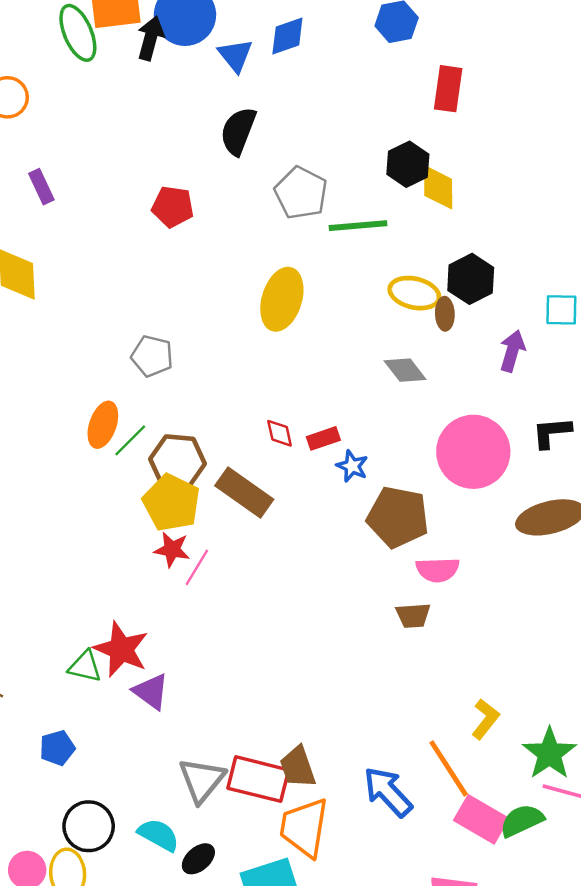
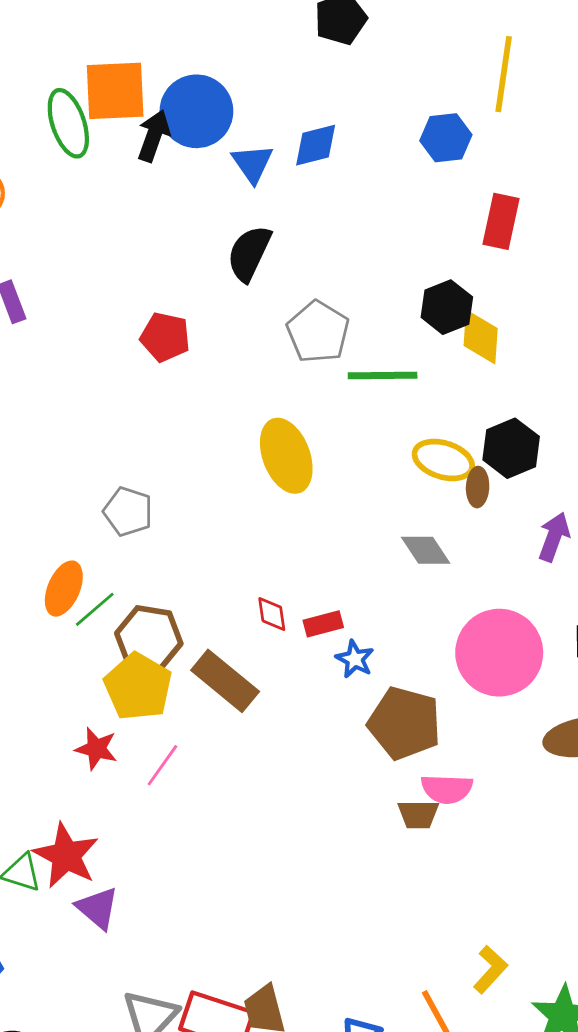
yellow ellipse: (282, 299) -> (286, 456), turned -42
red star: (172, 550) -> (96, 749), moved
brown trapezoid: (413, 615) -> (418, 814), moved

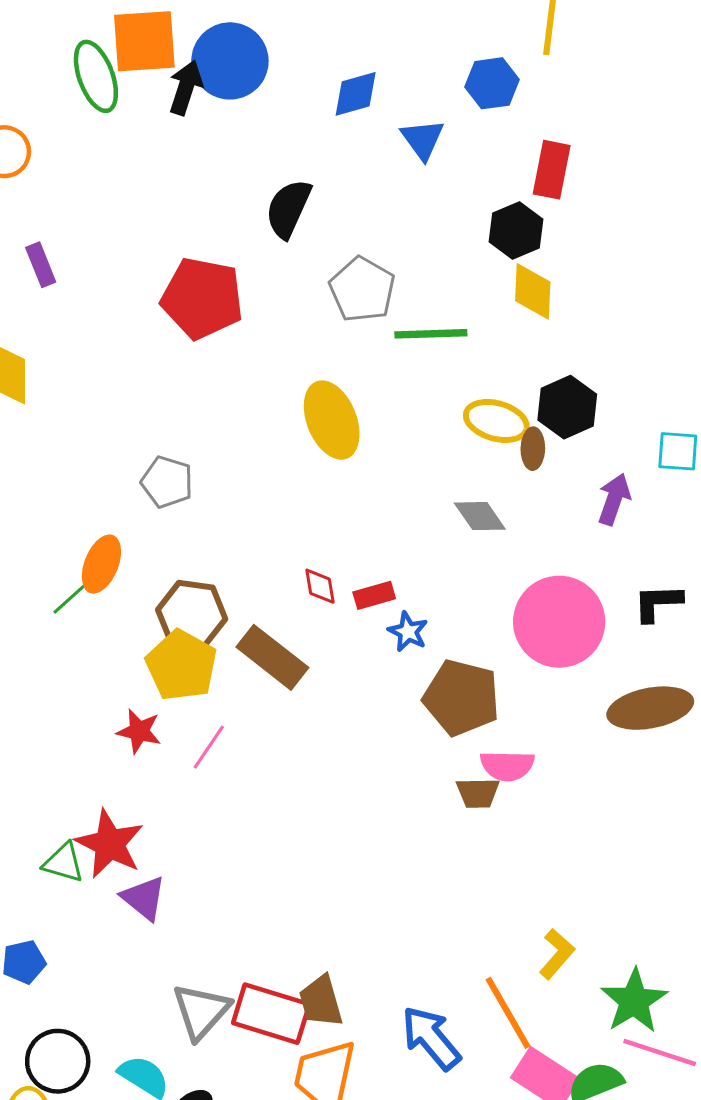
blue triangle: (252, 163) -> (423, 139), moved
black hexagon: (447, 307) -> (516, 231), moved
red pentagon: (165, 337) -> (202, 298), size x1.6
green line: (95, 609) -> (73, 596), moved

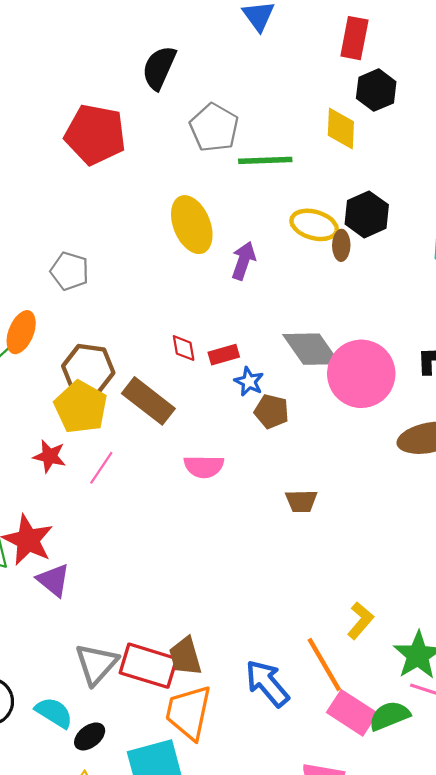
black hexagon: (516, 231) -> (376, 90), moved
purple arrow: (614, 499) -> (243, 261), moved
gray diamond: (480, 516) -> (311, 349), moved, size x1.5
brown pentagon: (461, 698) -> (272, 411), moved, size x0.6
pink semicircle: (507, 766) -> (204, 466), moved

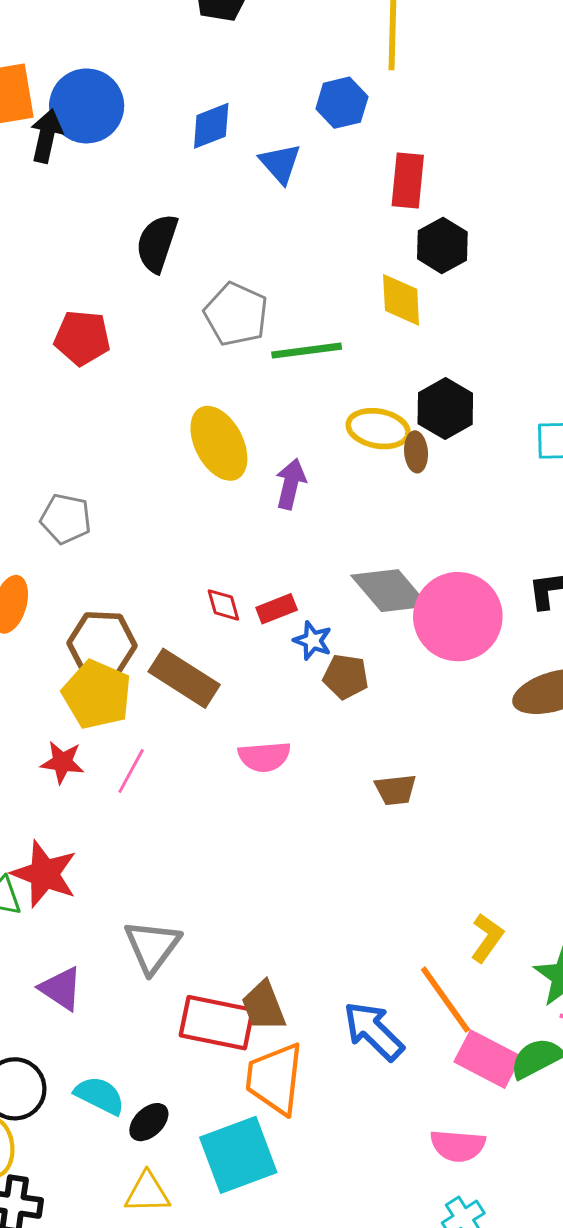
red pentagon: (95, 134) -> (82, 338), size x0.7
purple triangle: (53, 580) -> (61, 989), moved
gray triangle: (96, 664) -> (152, 946), moved

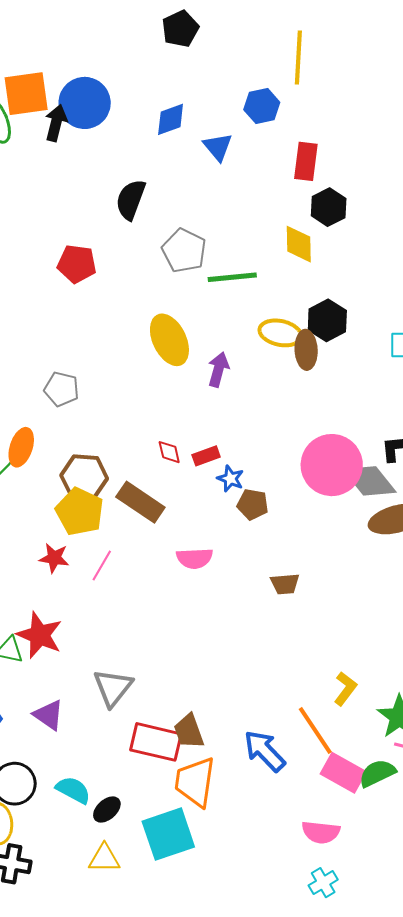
brown ellipse: (416, 452) -> (306, 350), size x1.4
gray diamond: (390, 591) -> (370, 481), moved

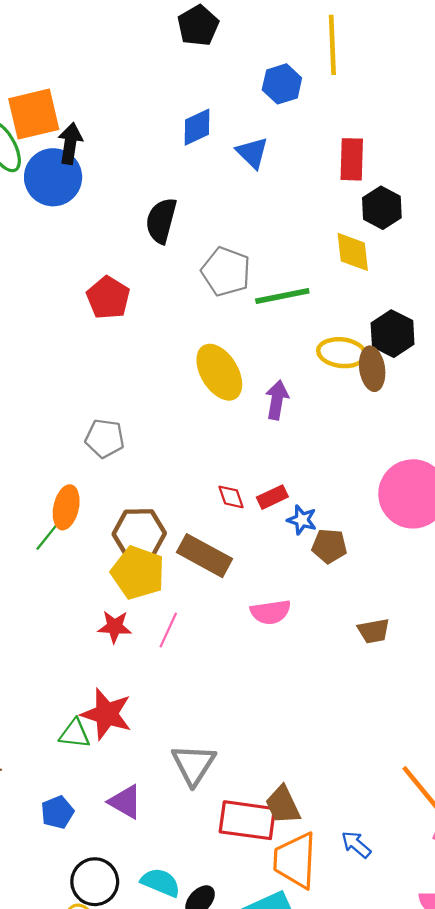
blue circle: (85, 103) -> (53, 177), moved
blue hexagon: (262, 106) -> (282, 84), moved
red pentagon: (77, 264) -> (108, 298), turned 30
blue arrow: (265, 751) -> (356, 845), moved, size x0.6

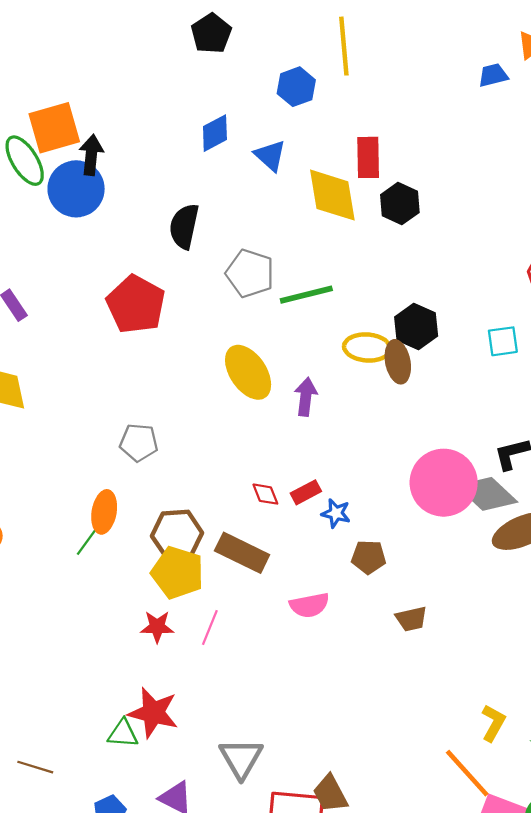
yellow diamond: (353, 252) -> (332, 195), moved, size x1.4
red pentagon: (108, 298) -> (136, 304), size x1.4
brown pentagon: (329, 546) -> (369, 557), moved

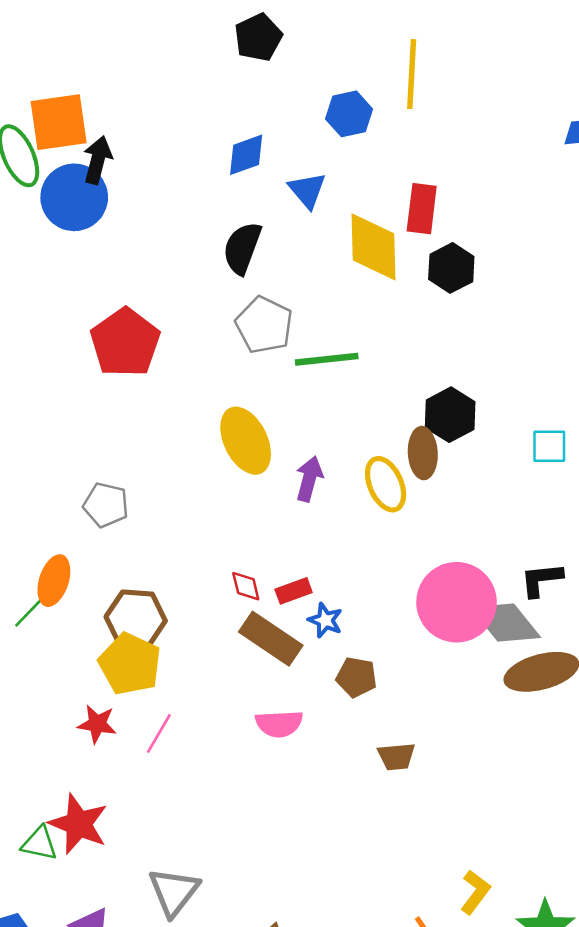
black semicircle: (184, 226) -> (242, 248), moved
yellow ellipse: (367, 347) -> (386, 484), moved, turned 54
brown rectangle: (242, 553) -> (271, 639), moved

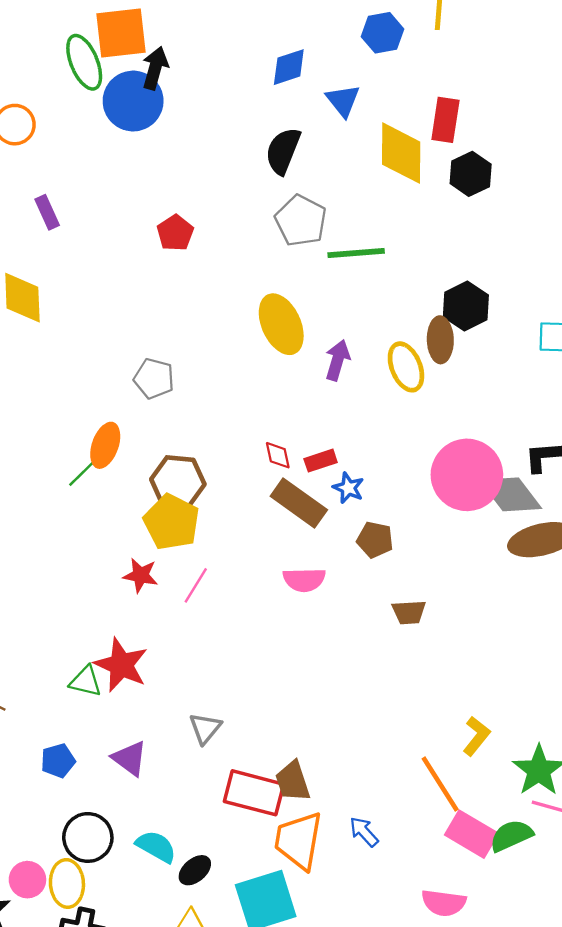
red pentagon: (125, 343) -> (175, 233), size x0.6
gray triangle: (174, 892) -> (205, 728), size x0.7

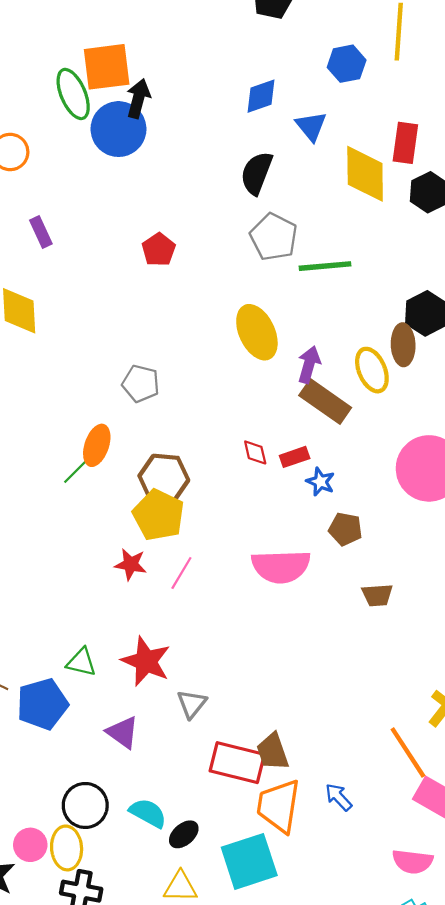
brown rectangle: (299, 503) -> (325, 401), moved
pink semicircle: (304, 580) -> (281, 566), size x1.5
red star: (121, 665) -> (146, 661), moved
blue pentagon: (58, 761) -> (42, 704), moved, size x1.6

